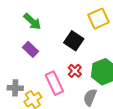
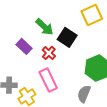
green arrow: (32, 21) -> (44, 27), moved
red cross: (75, 71) -> (49, 53), moved

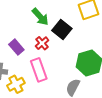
purple rectangle: (24, 46) -> (16, 47), moved

